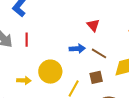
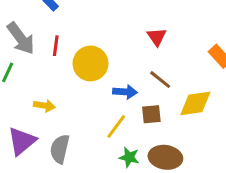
blue arrow: (77, 49) -> (125, 92), moved
yellow circle: (50, 72) -> (90, 63), moved

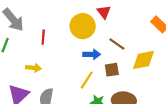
red triangle: (157, 37) -> (104, 12), moved
red line: (56, 46) -> (43, 37), moved
yellow circle: (90, 63) -> (83, 26), moved

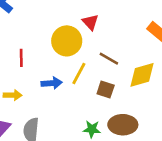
blue arrow: (92, 54) -> (52, 83), moved
brown square: (112, 70) -> (106, 90), turned 32
yellow line: (87, 80) -> (79, 73), moved

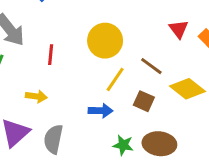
red triangle: (90, 22) -> (179, 29), moved
yellow diamond: (142, 75) -> (188, 89), turned 48
blue arrow: (52, 83) -> (101, 111), moved

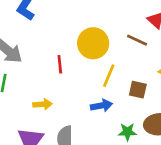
red line: (51, 55) -> (60, 64), moved
brown line: (151, 66) -> (137, 40), moved

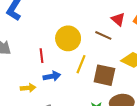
brown square: (138, 90) -> (104, 75), size x1.5
blue arrow: (101, 106) -> (52, 76), moved

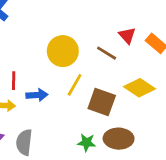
red line: (42, 56) -> (14, 81), moved

